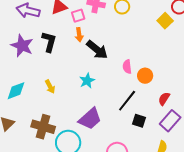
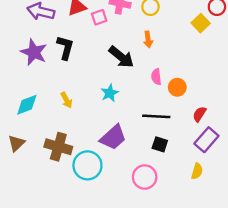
orange arrow: (79, 35) -> (148, 39), moved
black line: (127, 101) -> (156, 116), turned 55
black square: (139, 121) -> (160, 144), moved

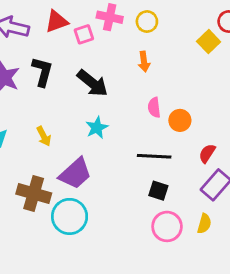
black arrow: (121, 57) -> (92, 83), moved
purple trapezoid: (113, 137) -> (75, 173), moved
pink circle: (145, 177) -> (167, 226), moved

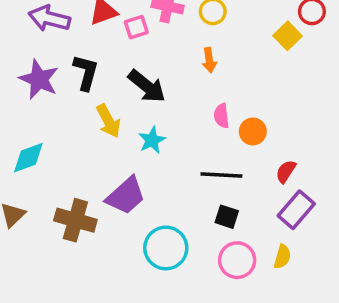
yellow arrow: (44, 136) -> (108, 121), moved, size x1.4
cyan circle: (70, 216) -> (166, 248), moved

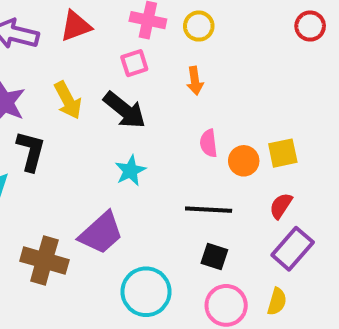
pink square: (136, 27) -> (134, 63), moved
yellow square: (288, 36) -> (283, 153), moved, turned 32
black L-shape: (86, 72) -> (31, 151), moved
yellow arrow: (108, 121) -> (68, 100), moved

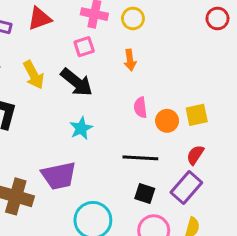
purple trapezoid: (101, 233) -> (59, 176), turned 30
purple rectangle: (293, 249) -> (186, 188), moved

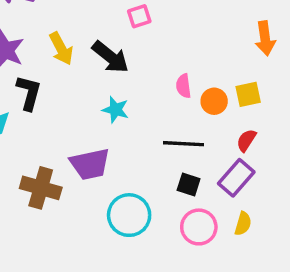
pink square: (84, 47) -> (139, 16), moved
orange arrow: (130, 60) -> (265, 38), moved, size x1.4
cyan star: (81, 128) -> (116, 110), turned -30

